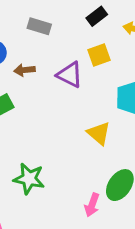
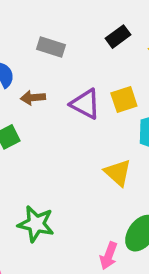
yellow square: (99, 55) -> (124, 100), moved

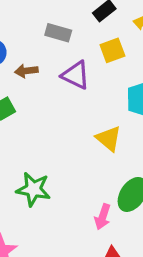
gray rectangle: (51, 47) -> (58, 33), moved
yellow square: (124, 100) -> (112, 50), moved

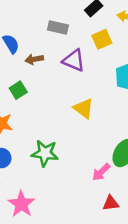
yellow triangle: (109, 139) -> (83, 108), moved
pink arrow: (103, 217) -> (101, 172), turned 30

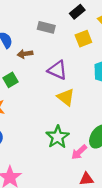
purple triangle: (74, 60) -> (57, 70), moved
green star: (45, 153) -> (58, 137), moved, turned 30

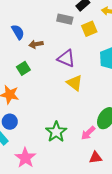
gray rectangle: (46, 27) -> (65, 19), moved
green star: (58, 137) -> (56, 132), moved

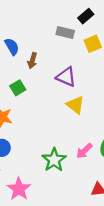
brown arrow: (36, 44) -> (32, 61), turned -64
pink arrow: (88, 133) -> (84, 151), moved

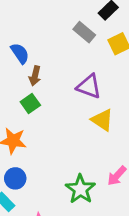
gray rectangle: (65, 33) -> (84, 32), turned 30
brown arrow: (32, 61) -> (35, 76), moved

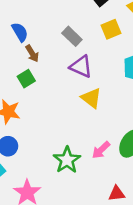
gray rectangle: (84, 32) -> (72, 36), moved
brown arrow: (35, 76) -> (32, 54), turned -48

